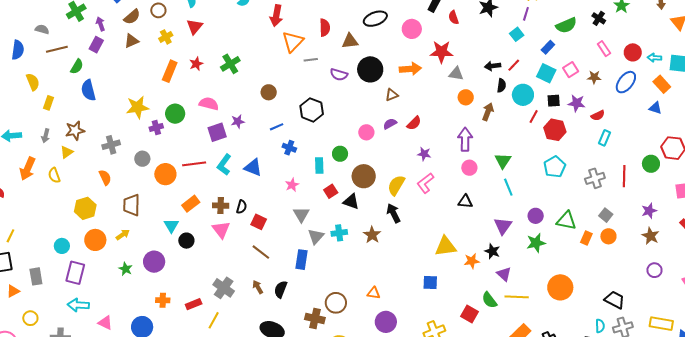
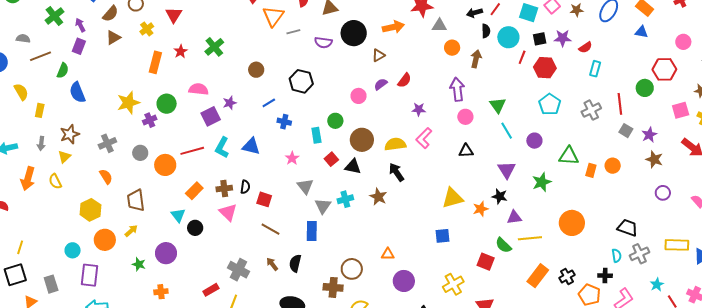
yellow semicircle: (396, 185) -> (395, 144), turned 60
gray square: (606, 215) -> (626, 131), moved
purple circle: (536, 216) -> (534, 141), moved
purple triangle: (504, 274) -> (514, 217), turned -42
orange cross: (163, 300) -> (161, 292), moved

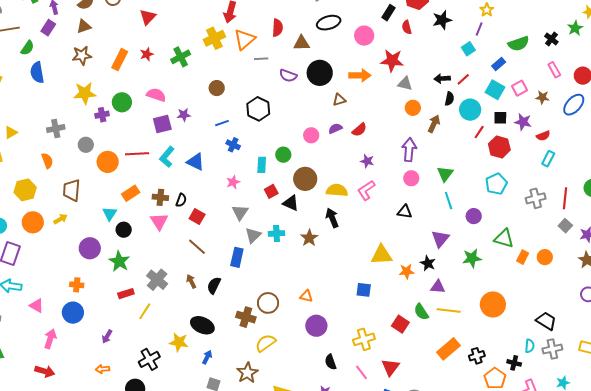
yellow cross: (147, 29) -> (214, 38), moved, size x1.5
brown star: (70, 134) -> (82, 55), moved
green star: (139, 264) -> (119, 261), moved, size x1.5

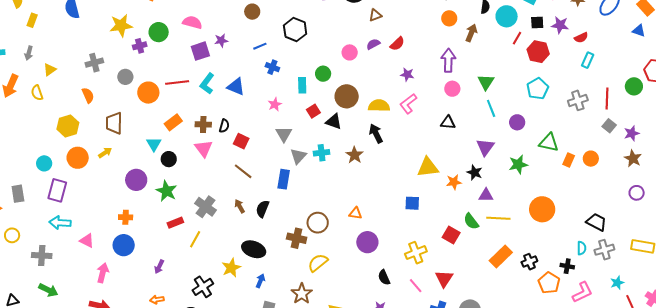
yellow star: (179, 342) -> (231, 268), turned -30

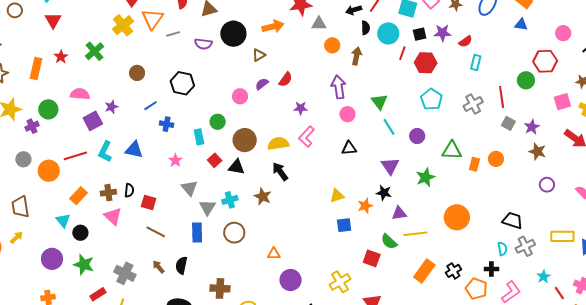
yellow triangle: (428, 167) -> (337, 196), size x0.7
blue square: (412, 203) -> (344, 225), moved
brown circle: (318, 223) -> (234, 233), moved

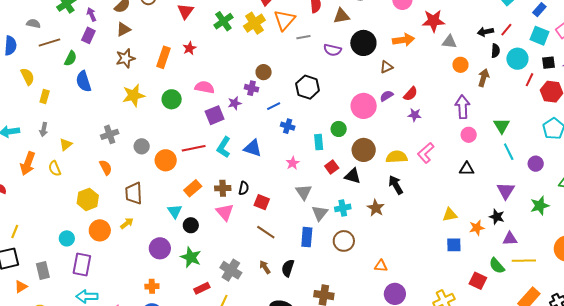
green cross: (95, 51) -> (223, 21), moved
pink circle: (240, 96) -> (364, 106), size x1.6
purple star: (301, 108) -> (415, 115), moved
purple cross: (32, 126) -> (252, 88), moved, turned 32

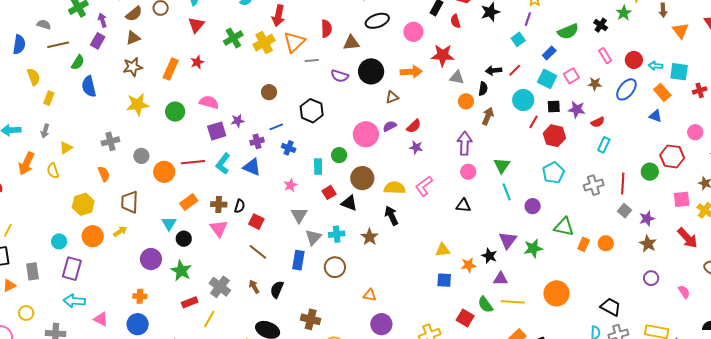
black semicircle: (495, 51) -> (483, 89), moved
purple cross: (252, 88) -> (257, 141), moved, turned -32
purple triangle: (506, 191) -> (508, 240), moved

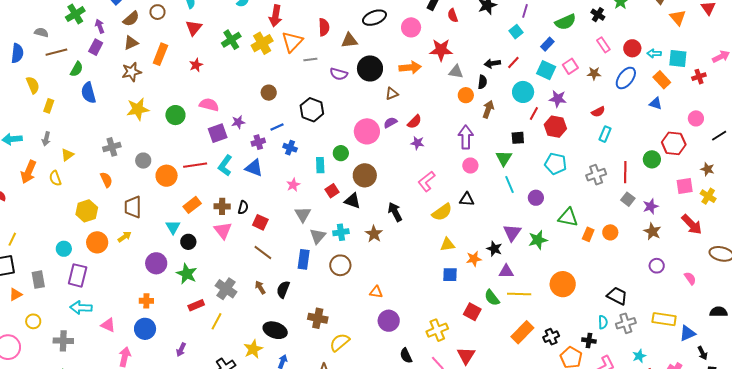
orange rectangle: (171, 69) -> (160, 54), moved
black square: (554, 107) -> (518, 138), moved
purple star: (577, 109) -> (558, 99), moved
cyan pentagon: (553, 173) -> (556, 164), turned -30
yellow semicircle: (395, 188) -> (442, 212), moved, turned 145

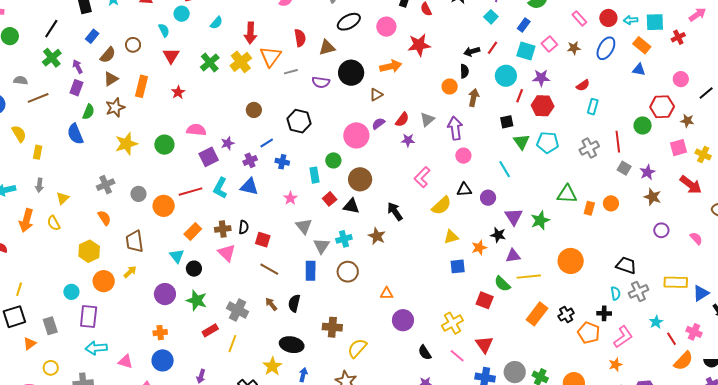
green semicircle: (77, 69) -> (88, 112), moved
gray triangle: (456, 72) -> (427, 119), moved, turned -42
green triangle: (504, 158) -> (521, 142), moved
brown star: (707, 169) -> (687, 121), moved
purple circle: (536, 198) -> (488, 198), moved

